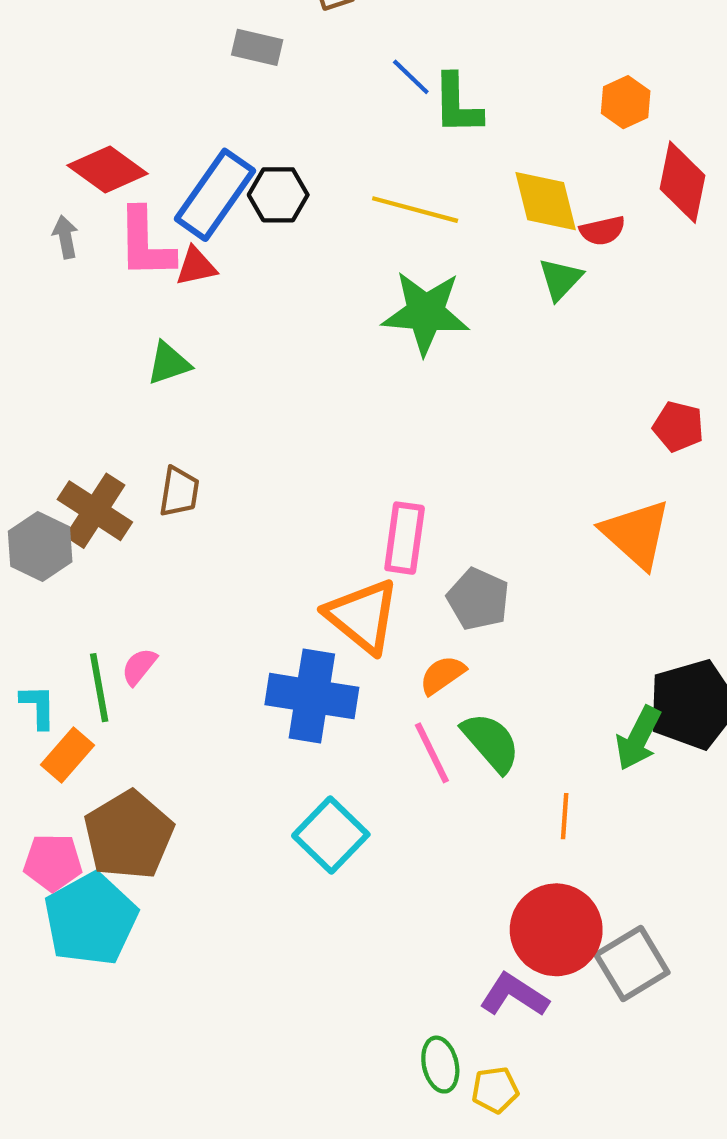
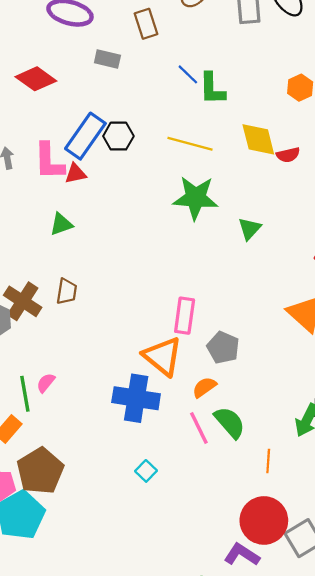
red diamond: (108, 170) -> (36, 79), moved
green triangle: (560, 279) -> (250, 229), moved
cyan square: (331, 835) -> (146, 471), size x0.6

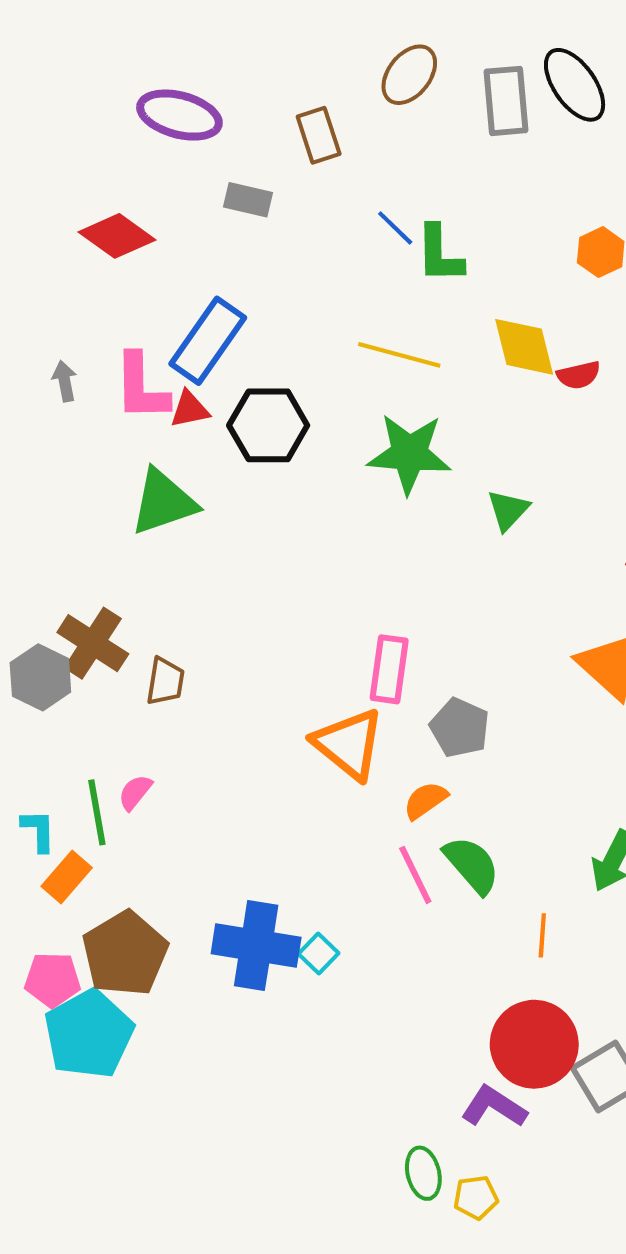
black hexagon: (118, 136) -> (268, 425), moved, size x1.4
green triangle: (61, 224) -> (163, 502), size x1.6
brown trapezoid: (67, 291) -> (165, 681), moved
blue cross: (136, 398) -> (256, 945), moved

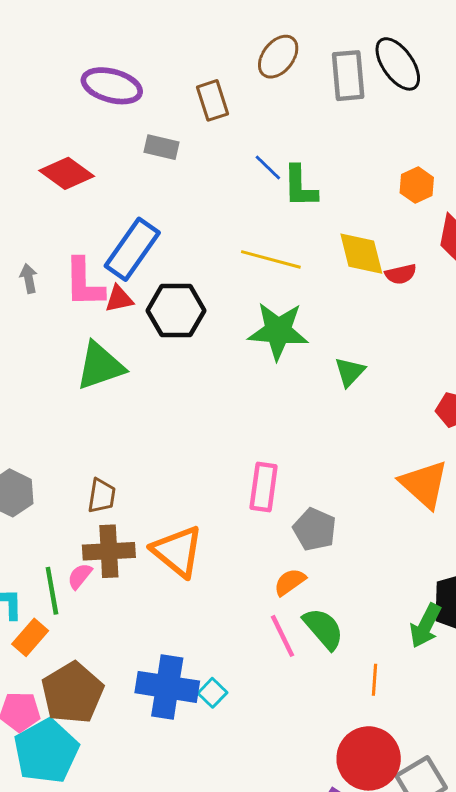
brown cross: (93, 643) -> (109, 551), moved, turned -36
orange triangle: (349, 744) -> (177, 551), moved

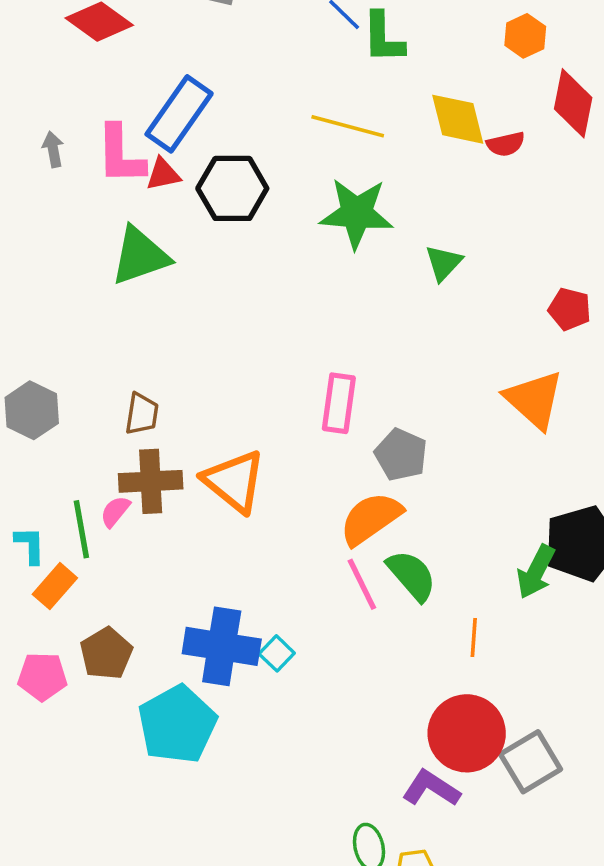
orange semicircle: (290, 582) -> (371, 519), size x1.6
brown pentagon: (72, 693) -> (106, 653), size x0.7
cyan pentagon: (46, 751) -> (177, 724), moved

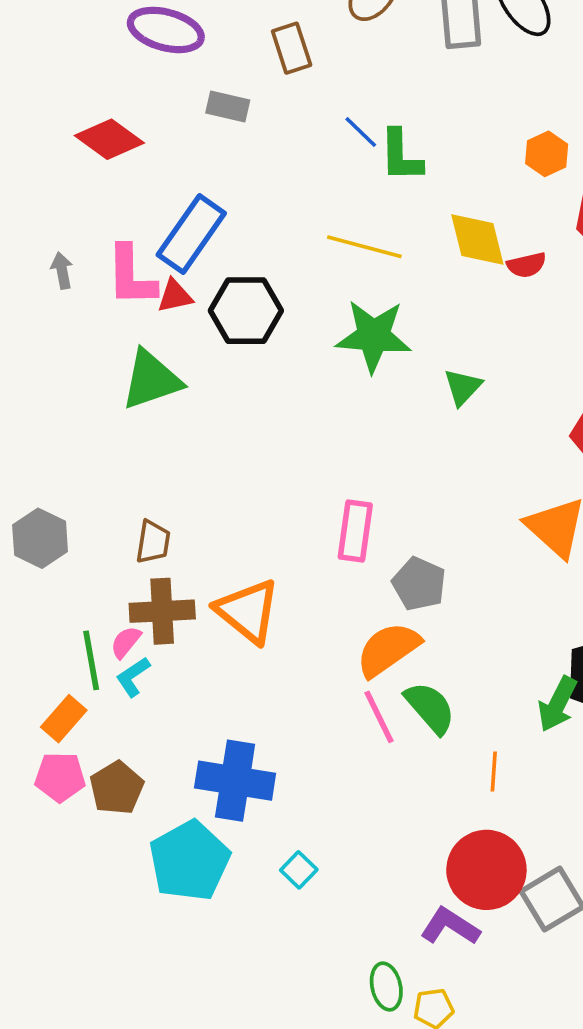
cyan L-shape: (30, 545) -> (133, 677), moved, turned -123
cyan square: (277, 653) -> (299, 870), moved
pink pentagon: (42, 677) -> (60, 777), moved

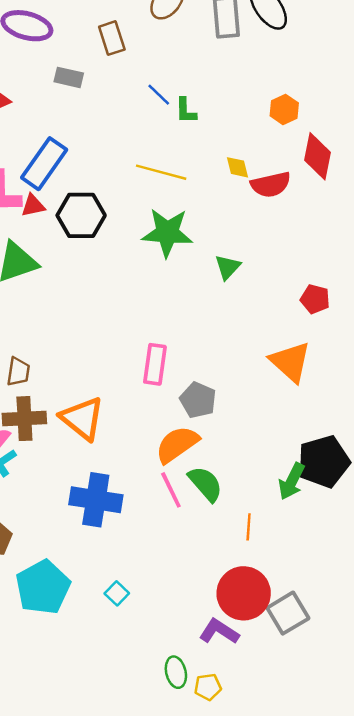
green L-shape: (401, 156) -> (186, 111), size x0.7
yellow diamond: (477, 239) -> (237, 167), size x0.6
red semicircle: (527, 265) -> (271, 185), size x1.5
blue cross: (235, 781) -> (96, 500), moved

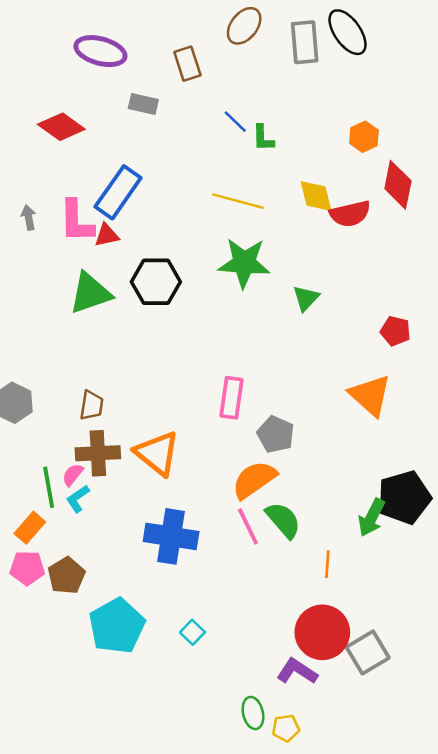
yellow diamond: (237, 167) -> (316, 196), size x1.4
black hexagon: (81, 215) -> (156, 282), moved

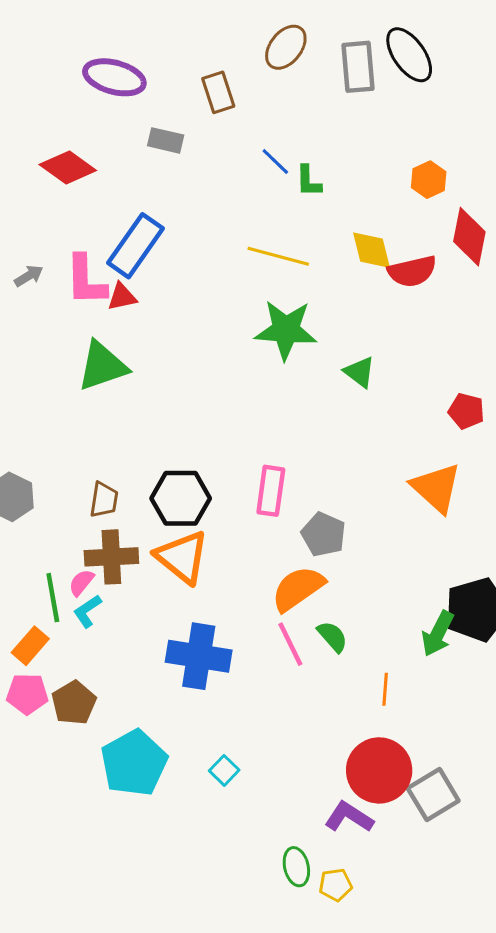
gray arrow: (29, 217) -> (29, 276), turned 70
black hexagon: (156, 282) -> (181, 498), moved
green triangle: (306, 298) -> (360, 372), turned -36
green semicircle: (283, 520) -> (332, 637), size x0.7

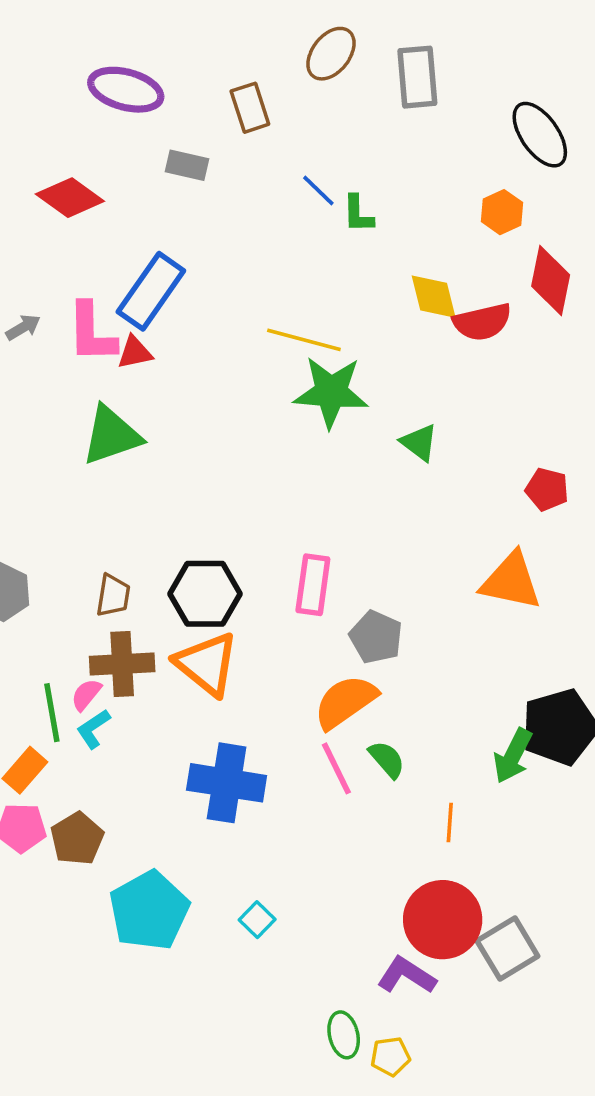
black ellipse: (409, 55) -> (540, 135), moved
yellow line: (278, 256) -> (304, 340), moved
orange triangle: (436, 488) -> (511, 581), turned -30

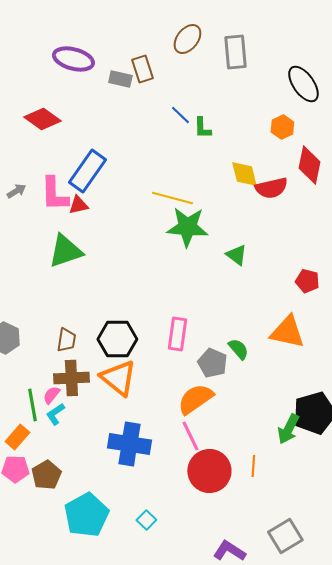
gray rectangle: (187, 165) -> (120, 79), moved
green semicircle: (387, 759) -> (238, 349), moved
red circle: (443, 920) -> (209, 471), moved

